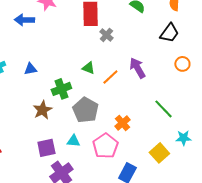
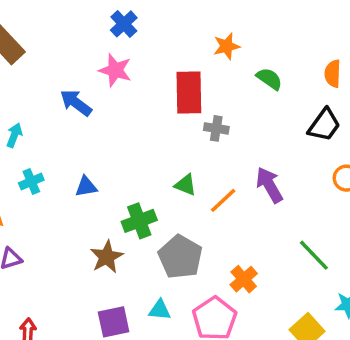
blue arrow: (24, 20) -> (76, 103), turned 36
gray cross: (106, 35) -> (216, 128), turned -32

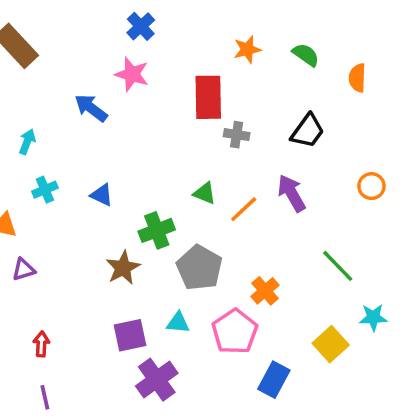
green semicircle: (269, 79) -> (306, 55), moved
black trapezoid: (324, 125) -> (308, 131), moved
blue triangle: (86, 187) -> (102, 195), turned 35

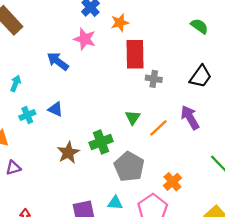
orange star: (247, 49) -> (120, 23), moved
green triangle: (205, 193) -> (133, 117), turned 42
blue triangle: (102, 195) -> (55, 109), moved
brown star: (123, 268) -> (68, 153), moved

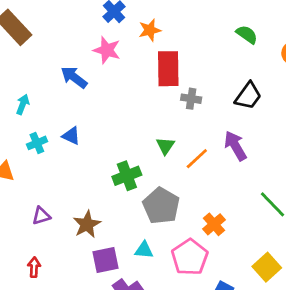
brown star: (68, 153) -> (87, 224), moved
purple triangle: (13, 168) -> (41, 216), moved

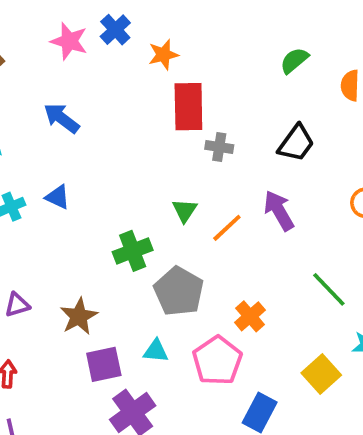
green semicircle: (247, 34) -> (294, 60), turned -75
pink star: (107, 50) -> (69, 41), moved

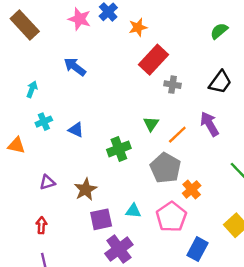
red rectangle: (188, 107) -> (153, 60), turned 44
blue triangle: (58, 197) -> (76, 130), moved
gray pentagon: (179, 291) -> (165, 168), moved

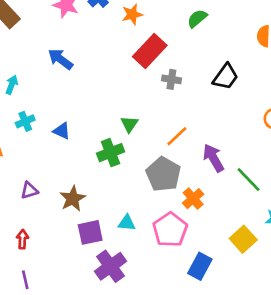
green semicircle: (219, 31) -> (197, 18), moved
green triangle: (151, 124) -> (129, 124), moved
purple arrow: (209, 124) -> (213, 158), moved

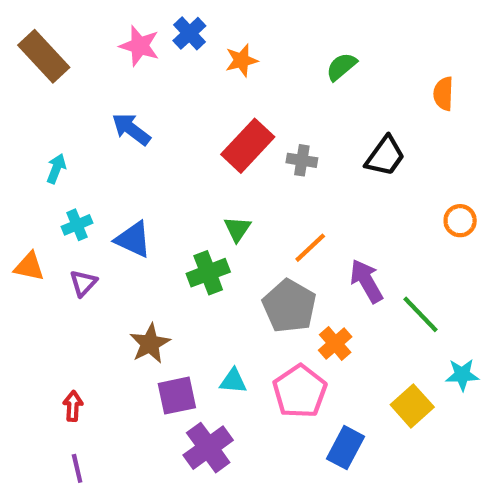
red rectangle: (150, 51) -> (248, 146), moved
blue triangle: (62, 131) -> (133, 239), size x1.4
purple triangle: (29, 190) -> (83, 283), moved, turned -30

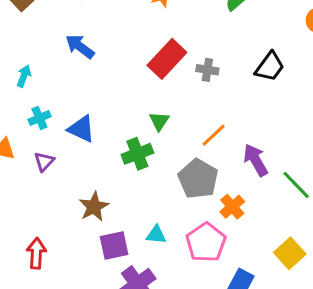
red arrow: (73, 406) -> (36, 253), size x1.4

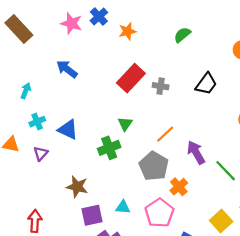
brown star: (94, 207) -> (77, 187), turned -30

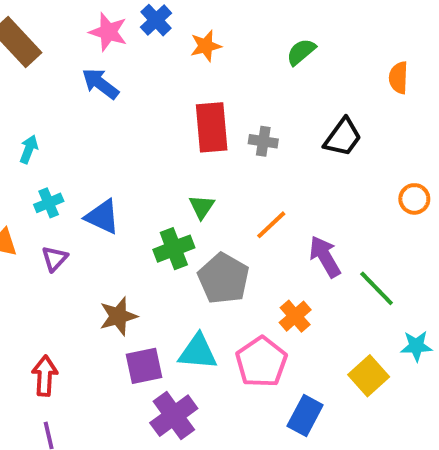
blue arrow: (67, 69) -> (100, 84), moved
red rectangle: (131, 78) -> (212, 127), turned -48
gray pentagon: (154, 166) -> (224, 278), moved
brown star: (77, 187) -> (118, 316), turned -30
cyan triangle: (123, 207) -> (198, 352), size x1.5

